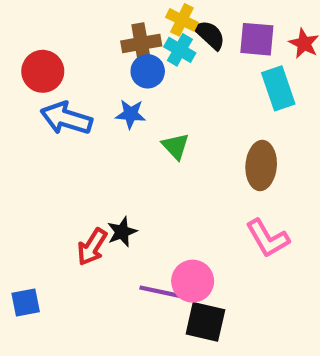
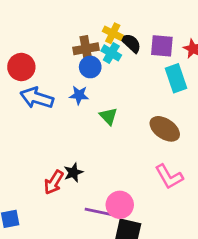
brown ellipse: (261, 165) -> (165, 129), turned -60

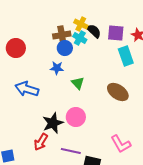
blue arrow: (37, 98) -> (27, 89), moved
black star: (73, 172) -> (53, 123), size x1.5
pink L-shape: (169, 177) -> (121, 144), moved
red arrow: (54, 182) -> (41, 142), moved
pink circle: (120, 205) -> (76, 117), moved

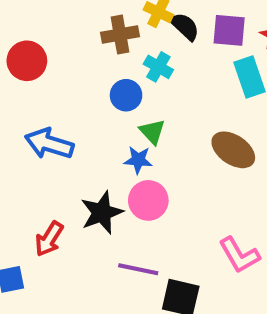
cyan cross: (80, 38) -> (158, 67), moved
blue circle: (65, 48) -> (126, 95), moved
blue star: (57, 68) -> (138, 160), moved
red arrow: (41, 142) -> (49, 239), moved

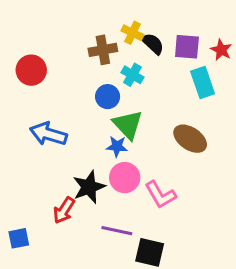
green triangle: (152, 132) -> (128, 125), size x1.5
red arrow: (49, 239) -> (64, 210), moved
pink L-shape: (239, 255) -> (161, 195), moved

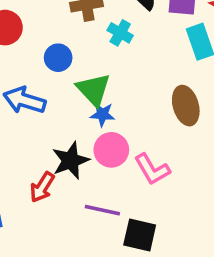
blue circle: (108, 97) -> (58, 58), moved
green triangle: (128, 125) -> (94, 90), moved
brown ellipse: (190, 139) -> (186, 106), turned 40

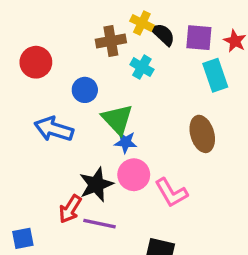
purple line: (102, 210) -> (99, 224), moved

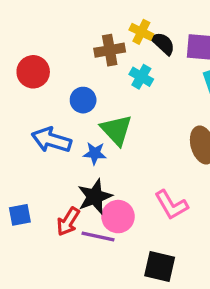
blue star: (126, 142) -> (95, 153), moved
pink circle: (134, 175) -> (118, 217), moved
blue square: (23, 238) -> (20, 215), moved

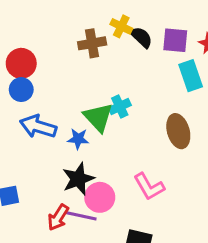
cyan cross: (141, 77) -> (120, 106), moved, turned 35
blue circle: (83, 100) -> (21, 90), moved
red arrow: (68, 222) -> (58, 217), moved

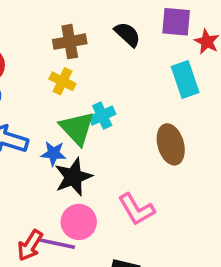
yellow cross: (121, 26) -> (63, 81), moved
purple square: (175, 40) -> (176, 22), moved
black star: (78, 179) -> (73, 177), moved

